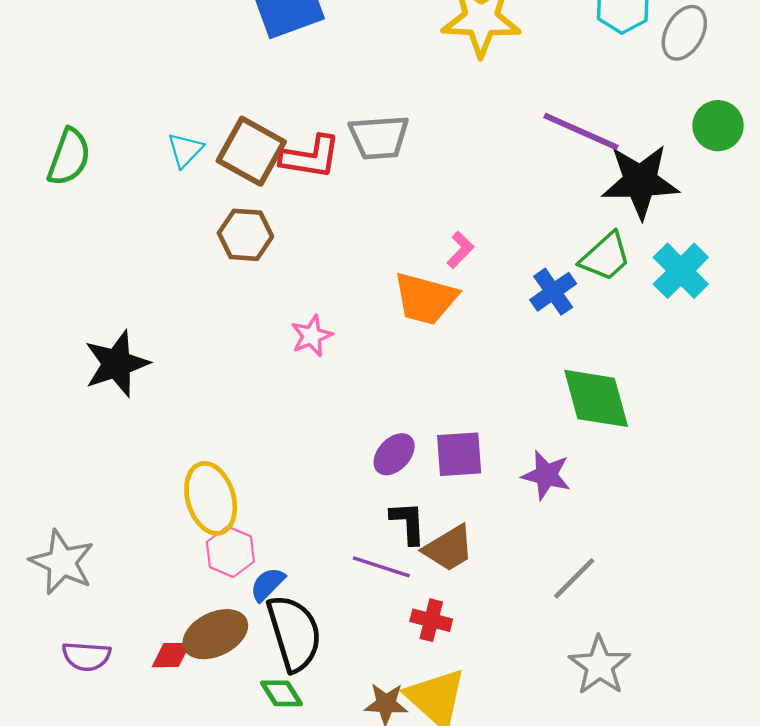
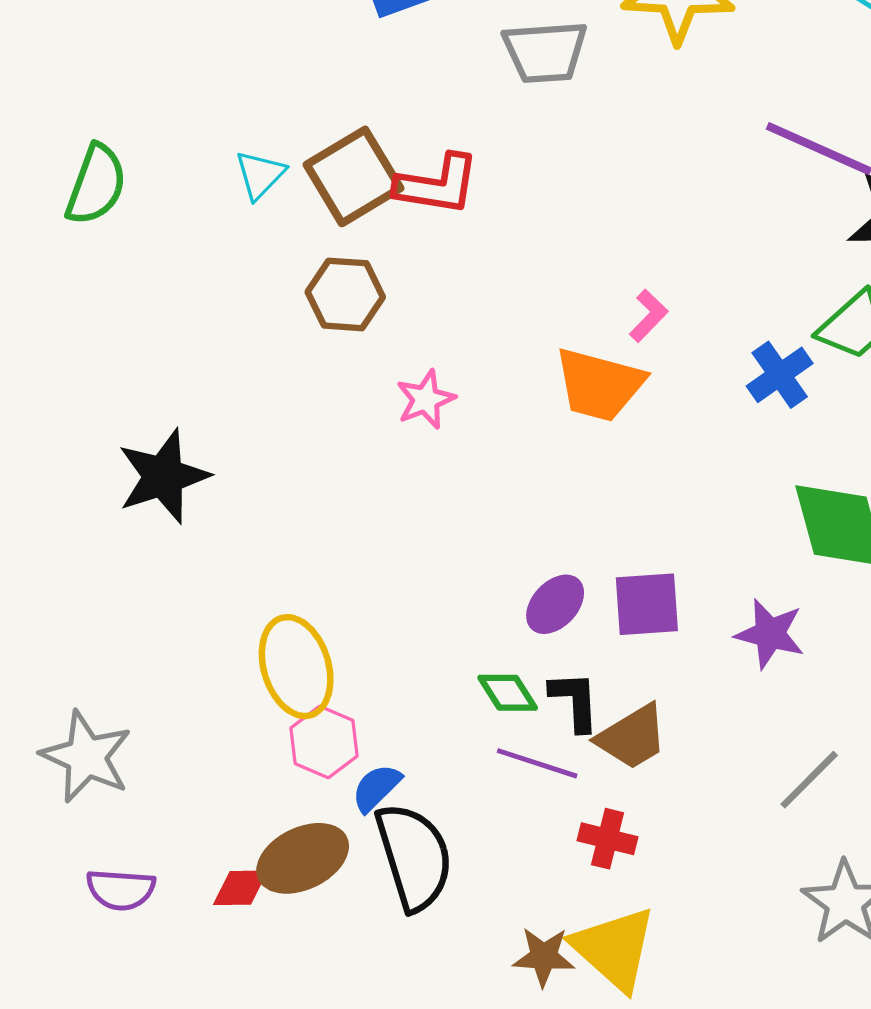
gray trapezoid: (379, 137) -> (545, 52), moved
brown square: (251, 151) -> (353, 176), turned 30
pink star: (312, 336) -> (426, 399), moved
green diamond: (281, 693) -> (508, 693), moved

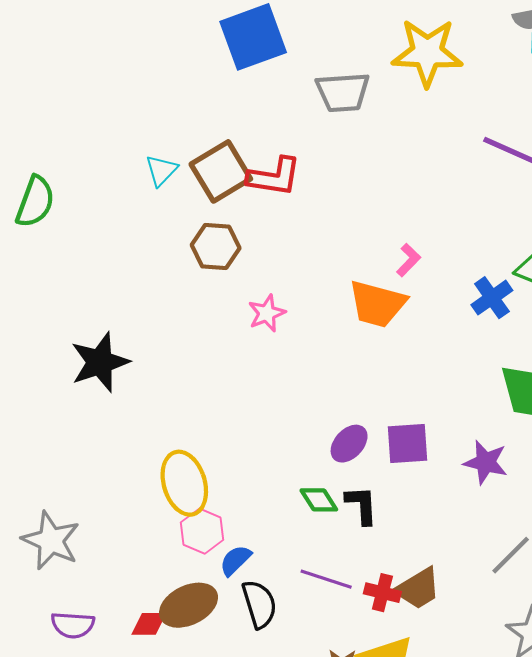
green semicircle: (96, 185) -> (35, 202), moved
brown trapezoid: (632, 737) -> (418, 588), moved
purple line: (537, 763) -> (326, 579), moved
black semicircle: (414, 857) -> (259, 604), size x0.7

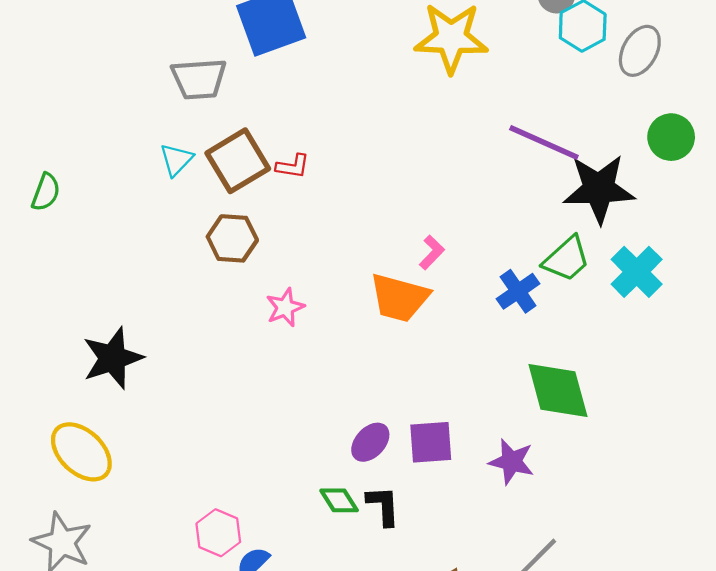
gray trapezoid: (343, 92) -> (199, 79), moved
red L-shape: (274, 177) -> (293, 166), size x0.6
green semicircle: (35, 202) -> (46, 192), size x0.7
yellow ellipse: (184, 483) -> (81, 452), moved, turned -30

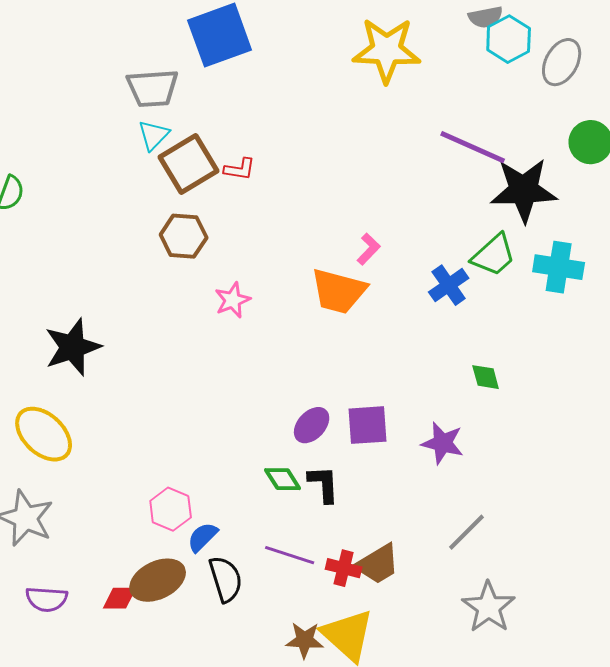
cyan triangle: (176, 160) -> (154, 135), moved
cyan cross: (637, 272) -> (559, 267), turned -36
green diamond: (558, 390) -> (486, 377), size x0.5

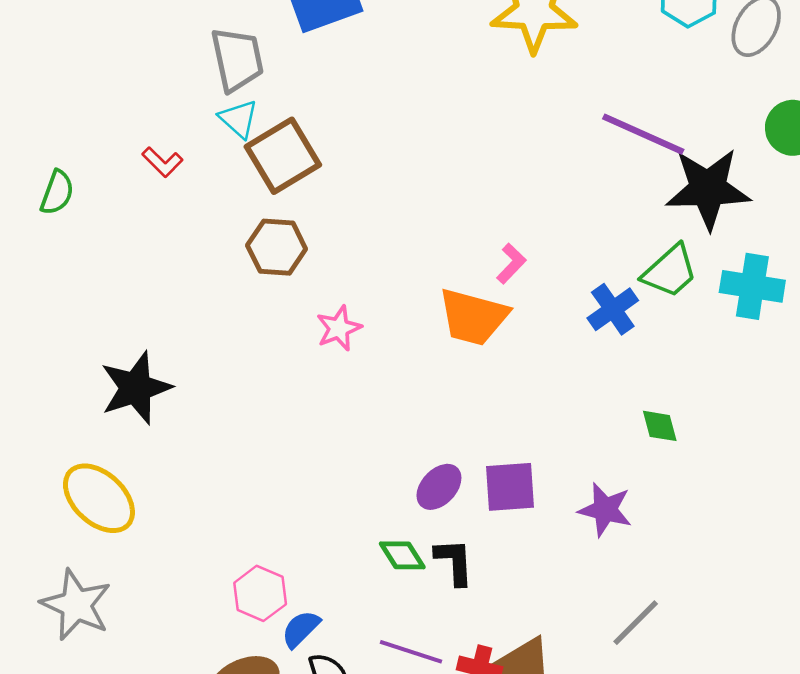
gray trapezoid: (153, 88) -> (237, 59), turned -98
cyan triangle: (154, 135) -> (239, 119), turned -32
red L-shape: (240, 169) -> (162, 162), moved, turned 36

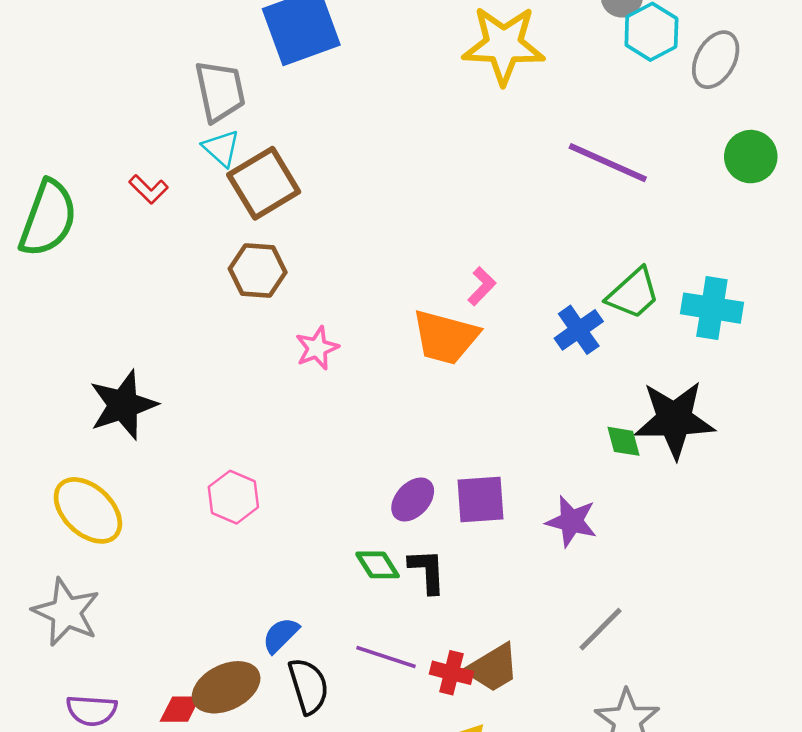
black star: (708, 189) -> (674, 420), moved
green semicircle: (57, 193) -> (48, 218), size x1.8
pink hexagon: (260, 593) -> (233, 497), moved

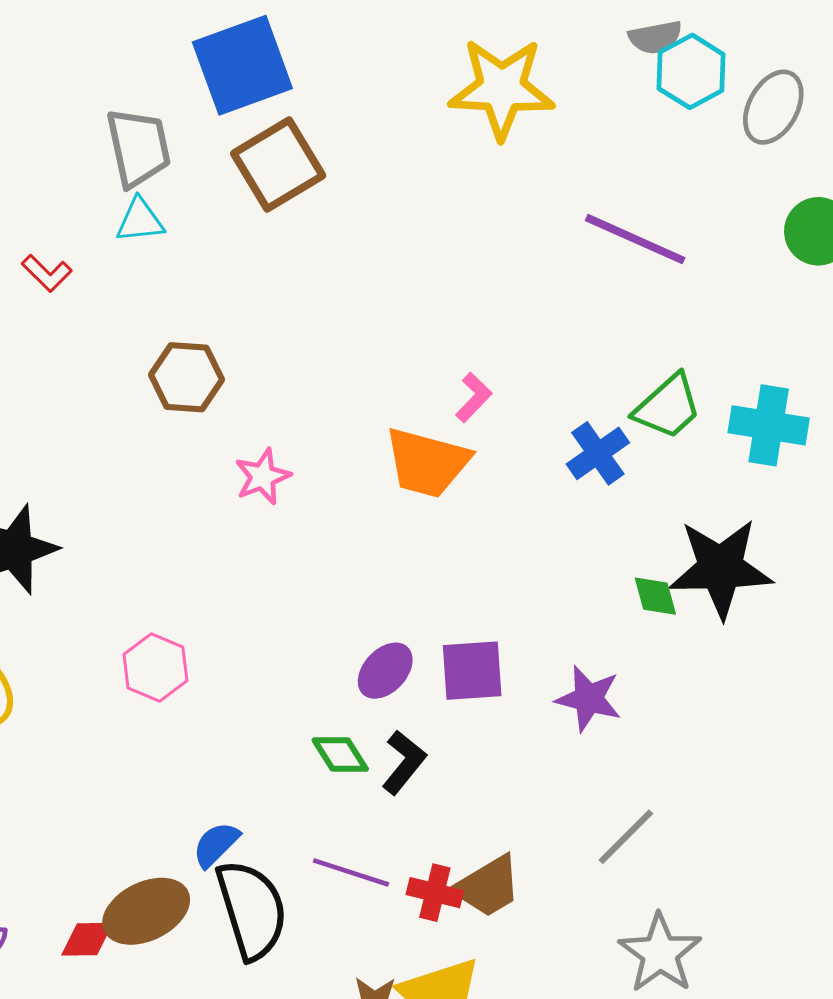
cyan triangle: (221, 148) -> (140, 220), turned -48
brown square: (264, 183) -> (278, 165), moved
black L-shape: (427, 571) -> (404, 762), turned 42
black semicircle: (308, 686) -> (252, 910), size x1.4

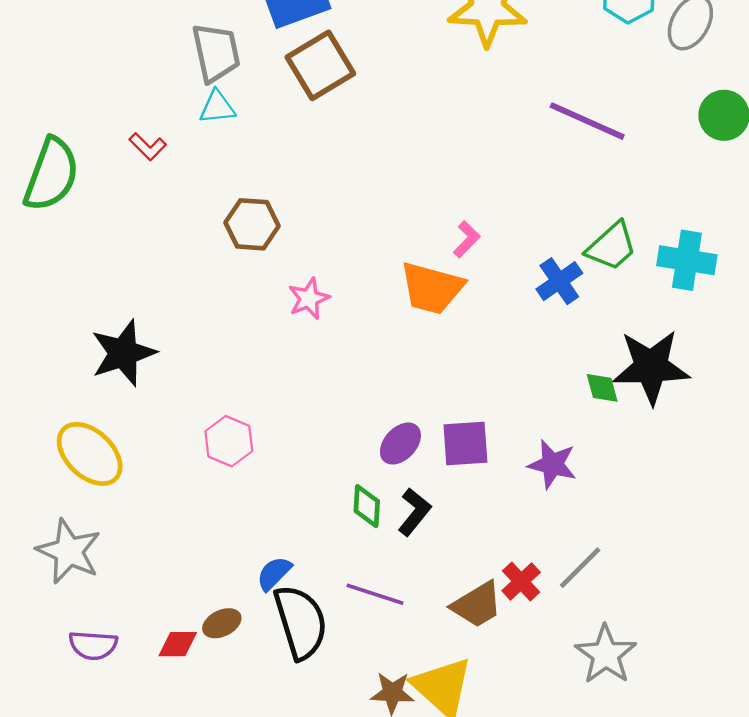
green diamond: (340, 754) -> (367, 506), turned 36
red cross: (435, 893) -> (521, 581), moved, turned 33
brown ellipse: (146, 911) -> (222, 623), size x0.6

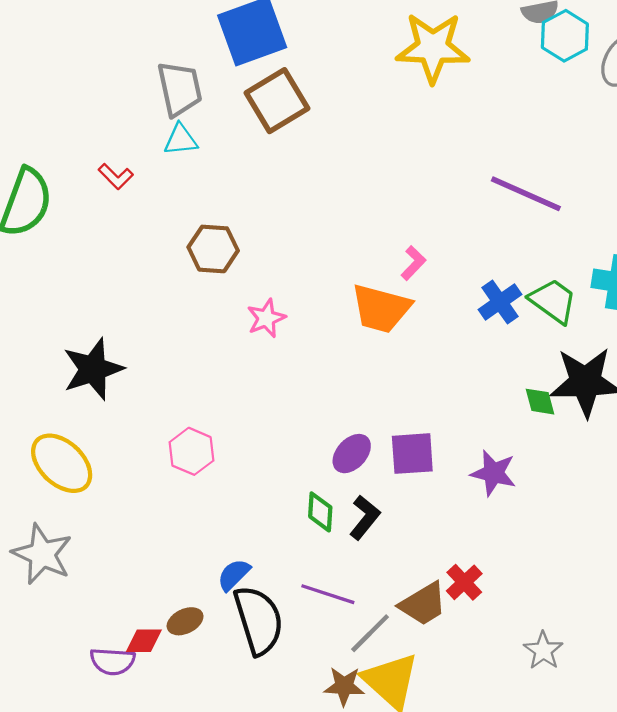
purple line: (587, 121) -> (526, 194), moved
green trapezoid: (612, 246) -> (553, 301), moved, turned -102
gray line: (580, 568) -> (370, 633), moved
purple semicircle: (93, 645) -> (113, 661), moved
gray star: (606, 655) -> (543, 650), size x0.7

